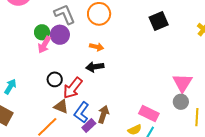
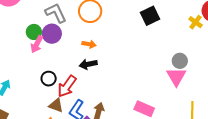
gray circle: (181, 102) -> (180, 61), moved

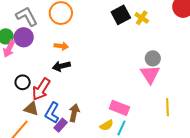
yellow cross: (196, 22) -> (142, 18), moved

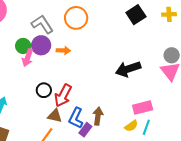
yellow cross: (142, 18) -> (169, 14), moved, turned -32
orange arrow: (61, 46) -> (63, 50), moved
black arrow: (61, 66) -> (128, 69), moved, size x1.4
pink rectangle: (119, 108) -> (143, 107), turned -30

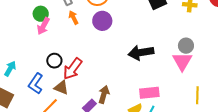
purple circle: (41, 45) -> (102, 21), moved
orange arrow: (63, 50) -> (73, 18), moved, turned -128
blue L-shape: (76, 118) -> (36, 84), moved

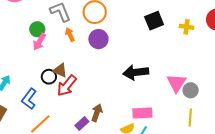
gray circle: (186, 46) -> (191, 90), moved
brown triangle: (61, 88) -> (60, 70), moved

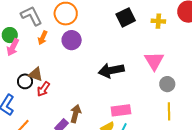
orange arrow: (70, 34) -> (43, 38), turned -128
pink triangle: (177, 83) -> (154, 61), moved
red arrow: (67, 86) -> (43, 89), size x0.7

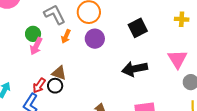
black square: (126, 17) -> (138, 28), moved
black circle: (25, 81) -> (55, 86), moved
red arrow: (43, 89) -> (39, 85), moved

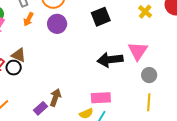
yellow cross: (182, 19) -> (145, 12), turned 32
black arrow: (135, 69) -> (110, 60), moved

